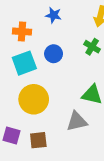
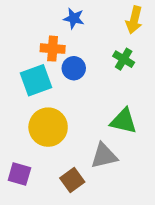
orange cross: (22, 32) -> (53, 49), moved
brown square: (38, 140) -> (72, 180), moved, turned -30

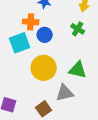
yellow circle: (48, 127) -> (44, 68), moved

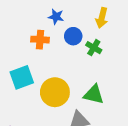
blue circle: (45, 35) -> (73, 36), moved
cyan square: (20, 43) -> (22, 77), moved

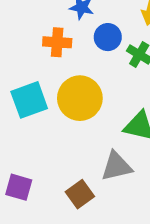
yellow circle: (55, 92) -> (80, 98), moved

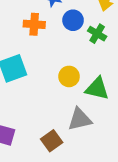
yellow circle: (80, 98) -> (69, 76), moved, size x0.6

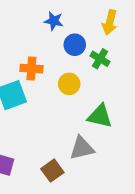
orange cross: (34, 24) -> (31, 68), moved
yellow circle: (69, 76) -> (69, 84), moved

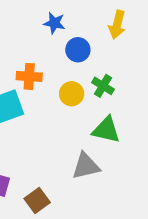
green cross: (100, 59) -> (103, 86), moved
brown square: (52, 171) -> (37, 201), moved

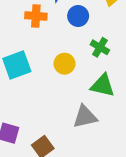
orange cross: (29, 76) -> (36, 16), moved
yellow circle: (72, 94) -> (64, 64), moved

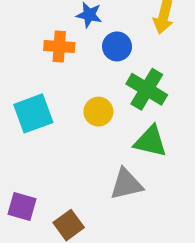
green cross: (100, 47) -> (147, 89), size x1.5

